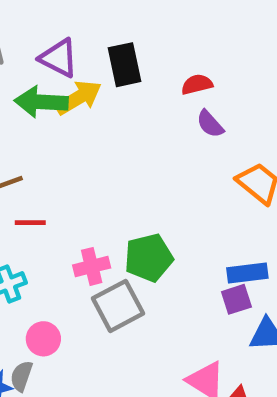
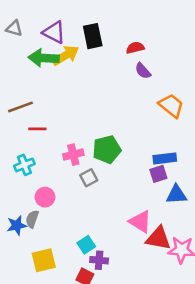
gray square: (118, 306) -> (89, 178), size x0.6

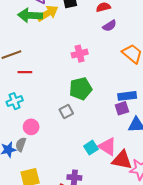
purple semicircle: (143, 71) -> (110, 26), turned -80
pink cross: (73, 155) -> (80, 54), moved
cyan square: (86, 245) -> (91, 148), moved

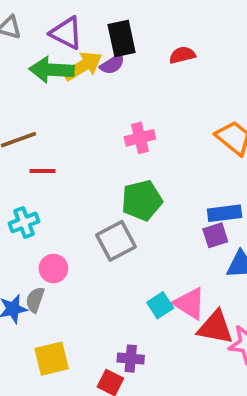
purple semicircle: (110, 26) -> (112, 64), moved
gray square: (66, 111) -> (116, 241), size x1.5

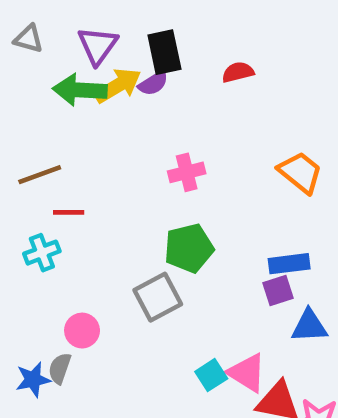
purple triangle: (66, 33) -> (98, 45), turned 39
cyan cross: (24, 222) -> (42, 253), moved

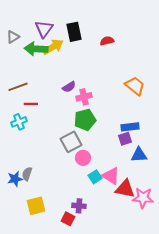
gray triangle: (29, 39) -> (13, 37), moved, turned -48
purple semicircle: (153, 83) -> (69, 87), moved
pink cross: (187, 172) -> (84, 97), moved
pink circle: (82, 331) -> (83, 158), moved

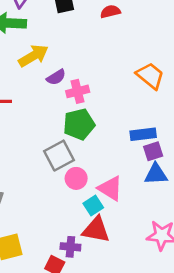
yellow arrow: (53, 47) -> (33, 56), moved
purple square: (125, 139) -> (153, 151), moved
pink triangle: (111, 176) -> (110, 188), moved
red triangle: (125, 189) -> (96, 230), moved

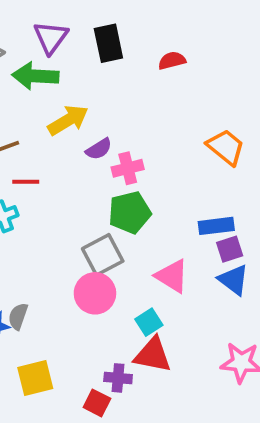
blue triangle: (156, 174) -> (234, 280), turned 40
pink circle: (76, 178) -> (95, 293), moved, size x1.4
pink triangle: (110, 188) -> (172, 276), moved

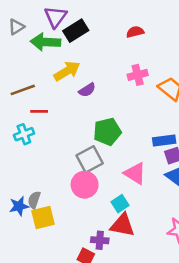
black rectangle: (108, 43) -> (76, 31), moved, turned 70
pink cross: (128, 168) -> (138, 75), moved
yellow square: (35, 378) -> (43, 218), moved

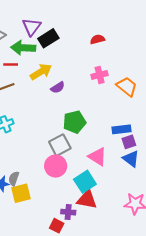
red line: (39, 111) -> (11, 65), moved
cyan square: (120, 204) -> (85, 182), size x1.5

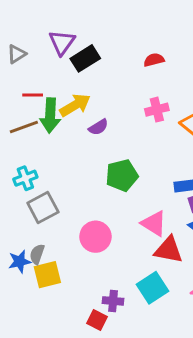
green arrow: (23, 48) -> (50, 115), moved, turned -90
gray square: (60, 145) -> (43, 207), moved
cyan square: (85, 182) -> (152, 288), moved
red triangle: (87, 200) -> (169, 250), moved

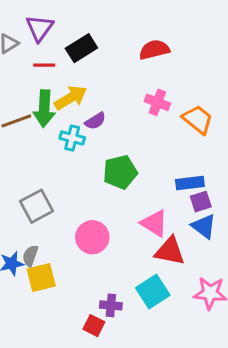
purple triangle: (62, 42) -> (40, 28), moved
red semicircle: (154, 60) -> (154, 50), size x1.4
red line: (33, 95) -> (44, 65), moved
pink cross: (157, 110) -> (157, 102), turned 35
cyan cross: (25, 178) -> (72, 138), moved, turned 35

